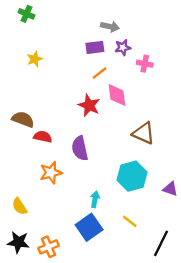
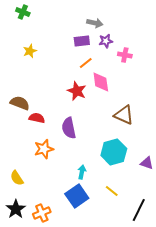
black star: (18, 242) -> (16, 209), turned 30

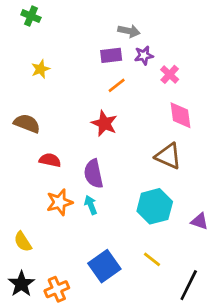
pink cross: (125, 55) -> (170, 74), turned 32
pink diamond: (101, 82) -> (180, 115), moved
brown semicircle: (20, 103) -> (27, 123), moved
cyan arrow: (82, 172) -> (91, 205), moved, turned -32

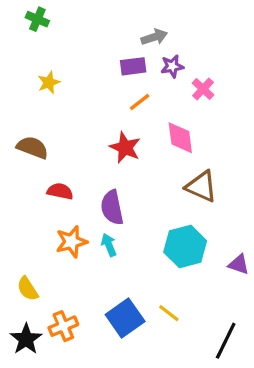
gray arrow: (129, 31) -> (154, 37), turned -30
pink diamond: (180, 115) -> (180, 138), moved
yellow line: (152, 259) -> (169, 313), moved
orange cross: (57, 289) -> (63, 326), moved

